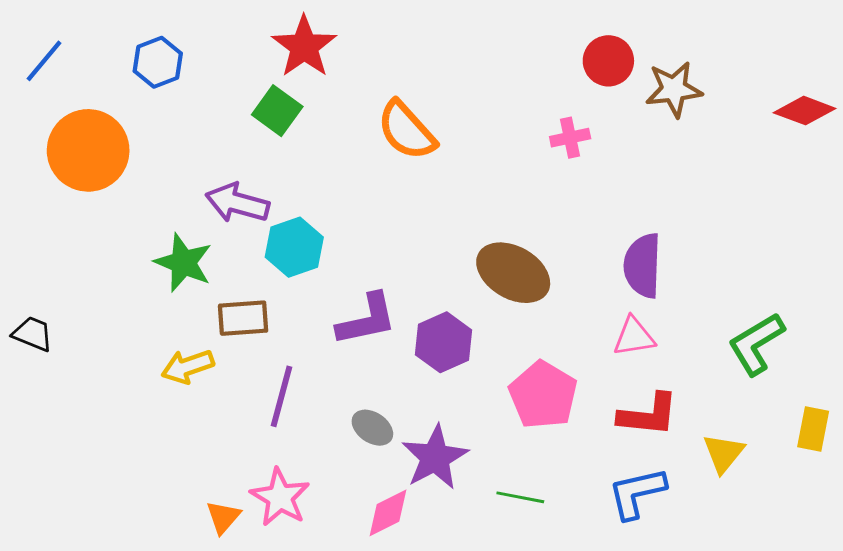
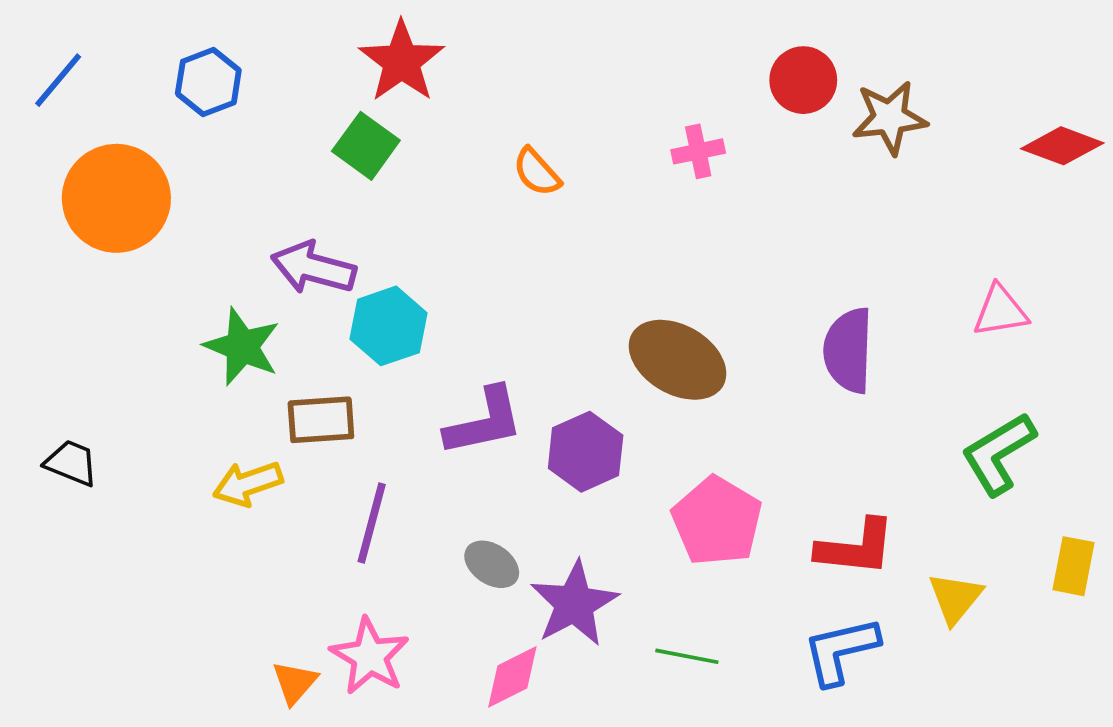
orange semicircle: (407, 130) -> (537, 172), size x0.6
pink cross: (570, 138) -> (698, 151), moved
black trapezoid: (33, 334) -> (71, 463), moved
pink triangle: (634, 337) -> (1000, 311), moved

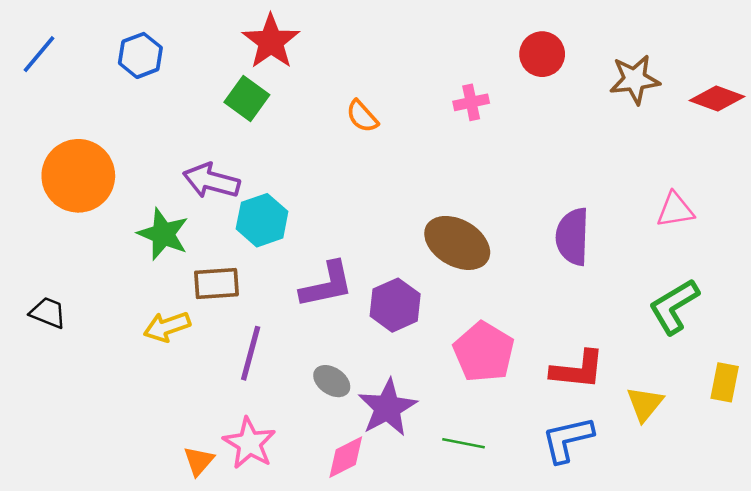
brown star: (890, 118) -> (635, 79), moved
orange circle: (116, 198) -> (78, 176), moved

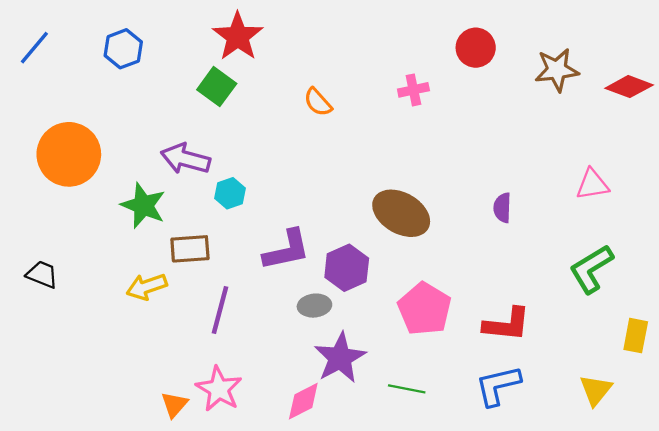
cyan hexagon: (262, 220) -> (230, 193), size x0.7
purple semicircle: (573, 237) -> (502, 208), size x0.6
gray ellipse: (332, 381) -> (314, 306), moved, turned -40
yellow triangle: (645, 404) -> (596, 390), moved

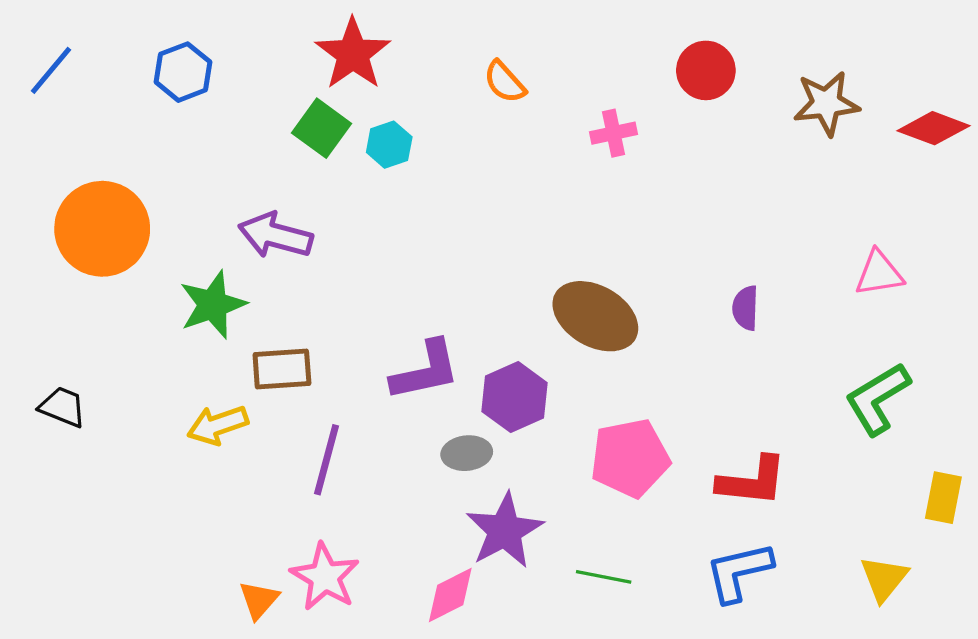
orange semicircle: (318, 102) -> (505, 82), moved
cyan hexagon: (230, 193) -> (389, 145), moved
green star: (143, 205) -> (213, 305), turned 30
pink pentagon: (425, 309) -> (630, 458), turned 30

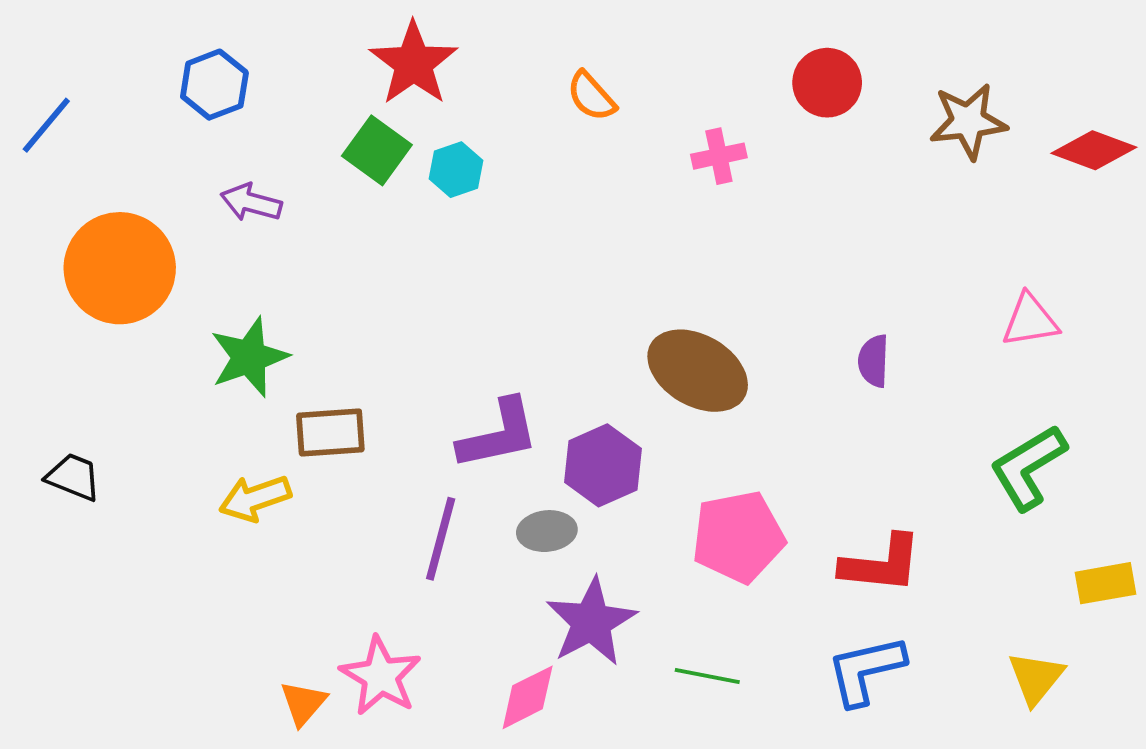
blue line: (51, 70) -> (46, 125), moved
purple arrow: (275, 235) -> (251, 202), moved, size x0.7
purple line: (326, 460) -> (441, 539), moved
yellow rectangle: (943, 498) -> (1105, 583), turned 69

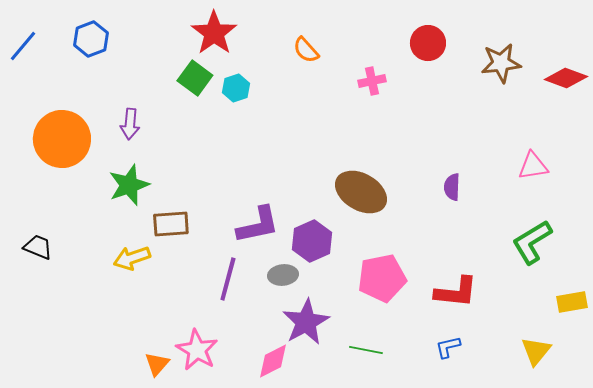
blue hexagon: (214, 85) -> (91, 39), moved
blue line: (46, 125) -> (23, 46), moved
purple arrow: (251, 202) -> (130, 124), moved, turned -100
blue L-shape: (866, 670) -> (448, 347), size x0.6

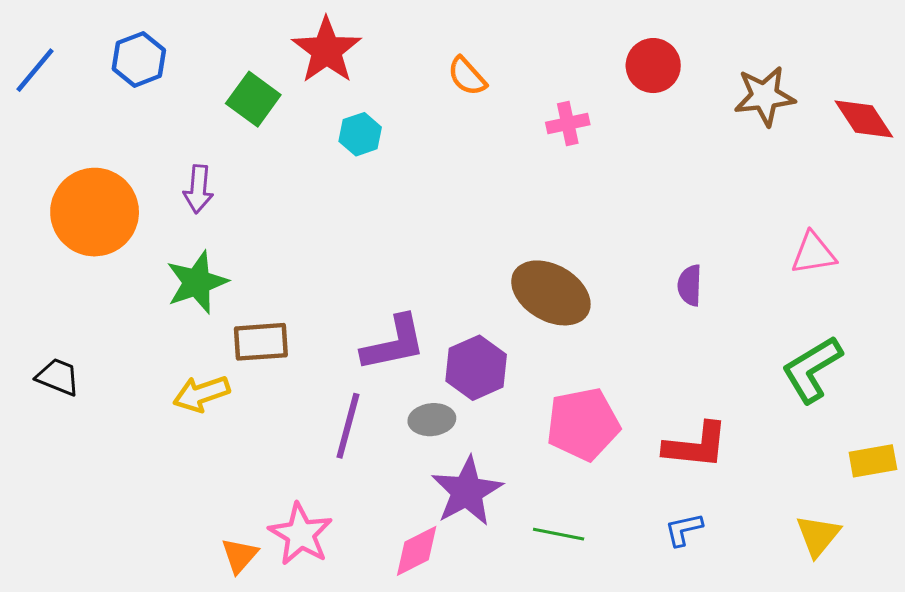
green square: (195, 78) -> (253, 99), moved
red diamond: (566, 78) -> (864, 119), turned 36

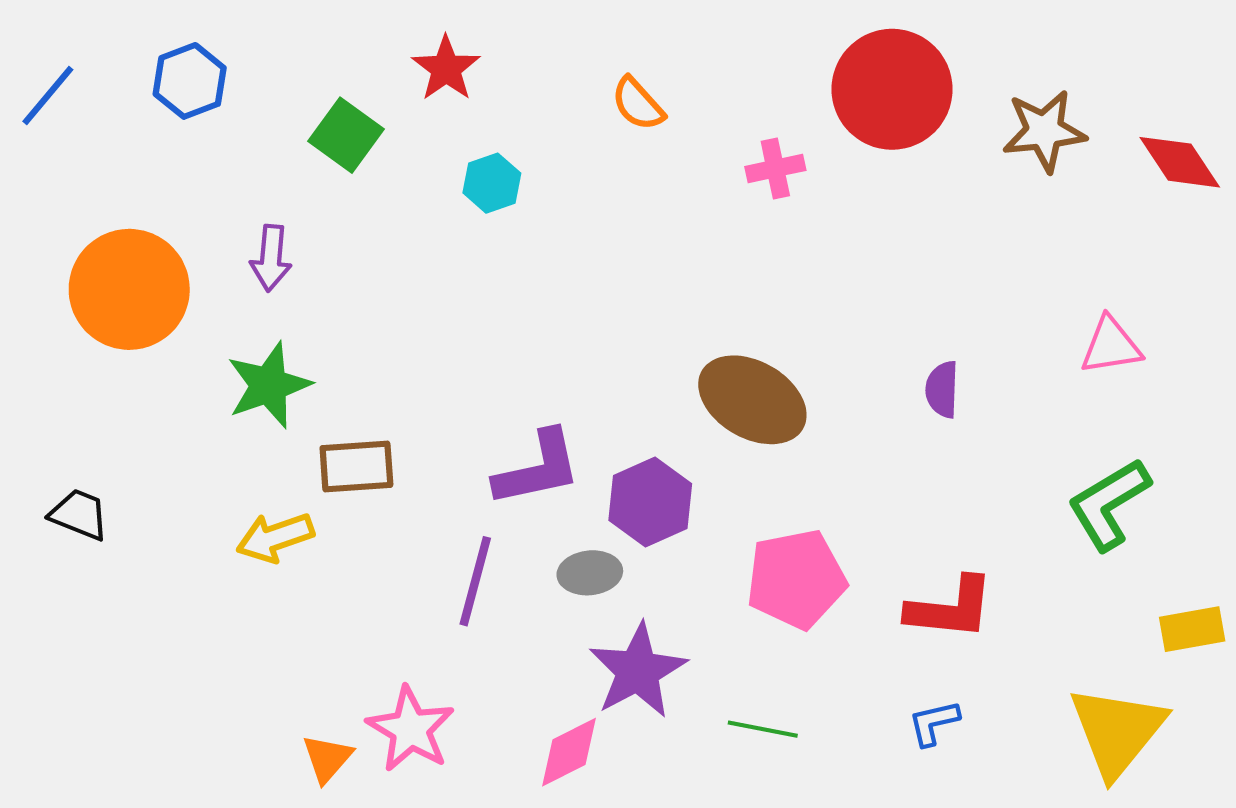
red star: (327, 50) -> (446, 68), size x0.7
red circle: (653, 66) -> (892, 89), size x1.6
yellow triangle: (818, 536) -> (1117, 731), size x1.6

